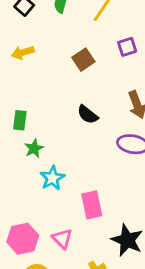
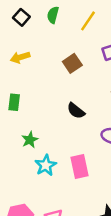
green rectangle: (20, 120) -> (14, 102), moved
pink rectangle: (92, 205) -> (80, 167), moved

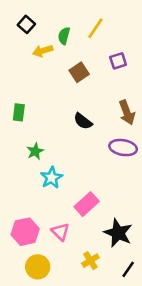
green semicircle: (53, 15) -> (64, 36), moved
yellow arrow: (20, 57) -> (43, 51), moved
pink rectangle: (80, 167) -> (87, 204), moved, turned 60

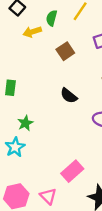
cyan star: (51, 178) -> (15, 147), moved

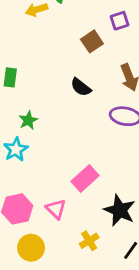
brown square: (65, 51) -> (92, 41), moved

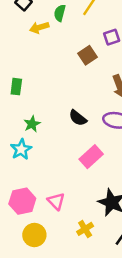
black semicircle: (81, 87) -> (78, 118), moved
pink rectangle: (85, 179) -> (91, 157), moved

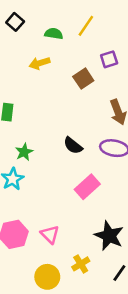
green semicircle: (60, 13) -> (54, 34), turned 84
yellow arrow: (39, 27) -> (40, 63), moved
yellow circle: (34, 235) -> (47, 277), moved

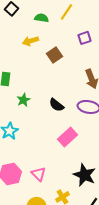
brown square: (83, 79) -> (54, 55), moved
green star: (24, 152) -> (24, 100), moved

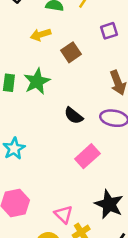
green star: (24, 100) -> (37, 81), moved, size x1.5
pink triangle: (38, 174) -> (63, 214), moved

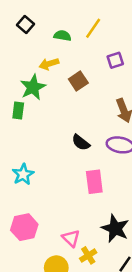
green star: (37, 81) -> (33, 87), moved
pink rectangle: (87, 156) -> (94, 182), turned -55

